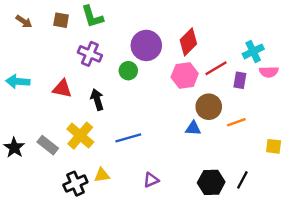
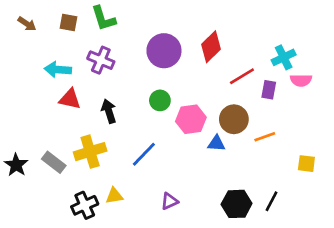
green circle: (128, 71) -> (160, 100), moved
pink hexagon: (185, 75) -> (191, 119), moved
cyan arrow: (18, 81) -> (58, 70), moved
yellow cross: (80, 136) -> (90, 152), turned 32
blue line: (128, 138) -> (144, 154), turned -30

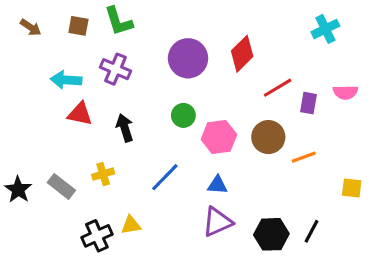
cyan cross: (284, 57) -> (325, 29), moved
blue triangle: (216, 143) -> (217, 185), moved
yellow cross: (90, 152) -> (103, 174), size x0.6
purple triangle: (169, 201) -> (217, 222), moved, size x1.5

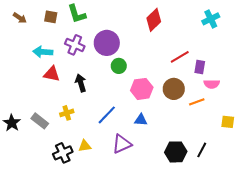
red diamond: (242, 54) -> (154, 20), moved
purple circle: (188, 58) -> (107, 43), moved
pink semicircle: (346, 92) -> (212, 84), moved
green circle: (183, 115) -> (119, 66), moved
purple triangle: (217, 222) -> (122, 144), moved

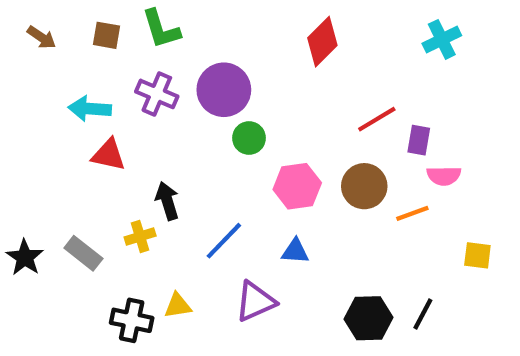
black arrow: (81, 83) -> (167, 201), moved
black cross: (63, 153) -> (132, 320), turned 36

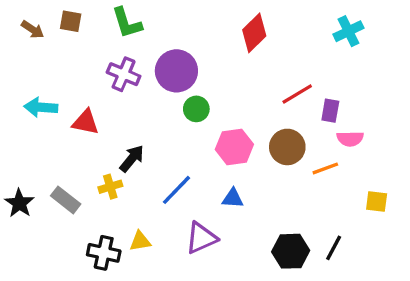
brown square: (106, 35) -> (71, 21), moved
cyan arrow: (90, 109) -> (41, 107), moved
black arrow: (167, 201) -> (132, 159), turned 56

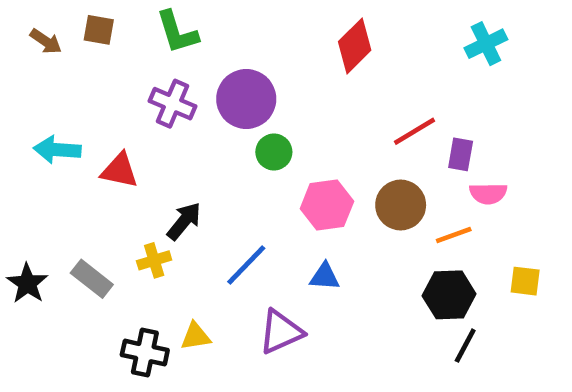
black hexagon: (291, 251) -> (449, 295), moved

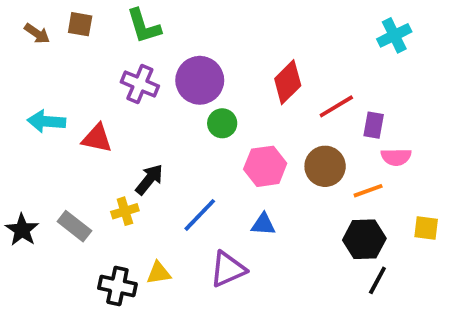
red diamond: (355, 46) -> (288, 82), moved

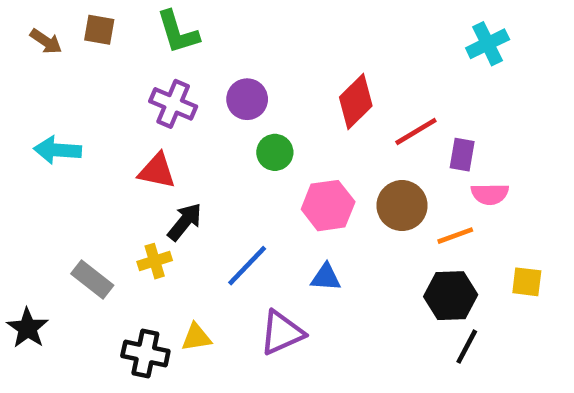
purple circle: (200, 80) -> (247, 99), size x0.7
red triangle: (97, 138) -> (157, 171), moved
black star: (22, 230) -> (28, 328), moved

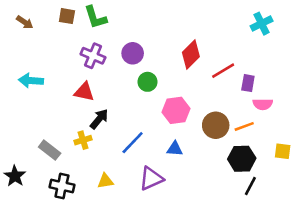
brown square: (99, 30) -> (67, 16), moved
brown circle: (402, 206) -> (216, 125), moved
black cross: (145, 353) -> (62, 186), moved

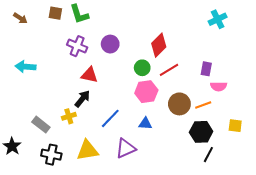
red line: (223, 71) -> (169, 70), moved
green circle: (147, 82) -> (142, 68), moved
red triangle: (84, 92) -> (90, 75), moved
yellow triangle: (105, 181) -> (87, 150), size x1.6

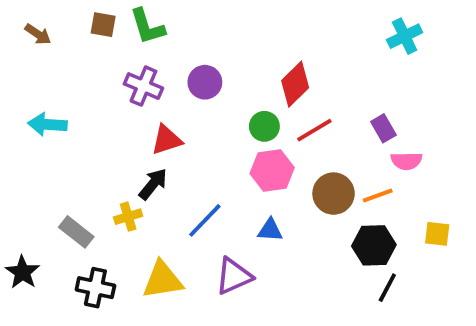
purple rectangle: (206, 69) -> (383, 128), turned -40
red triangle: (90, 75) -> (166, 140), turned -30

